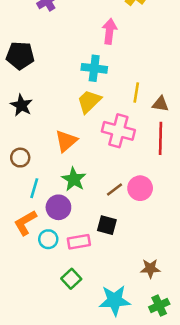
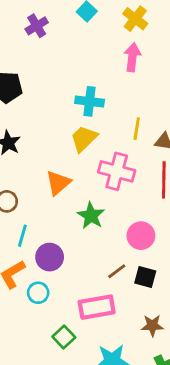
pink arrow: (109, 31) -> (132, 57), moved
green star: (74, 179) -> (91, 216), moved
brown line: (115, 189) -> (117, 271), moved
black square: (107, 225) -> (145, 277), moved
pink rectangle: (79, 242) -> (97, 307), moved, size x1.4

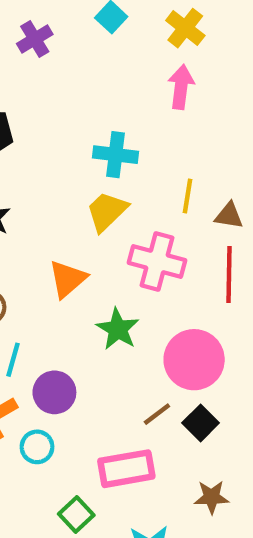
pink circle: (141, 236) -> (194, 360), size x1.4
black square: (145, 277) -> (201, 423), turned 30

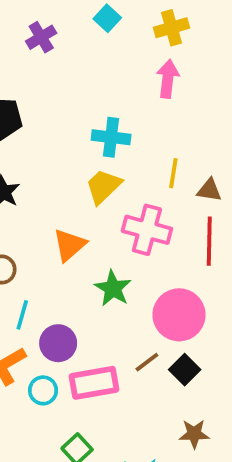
yellow cross: (185, 28) -> (171, 28), turned 36
pink rectangle: (126, 469) -> (94, 383), moved

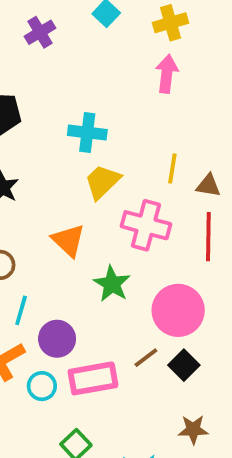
cyan cross: (111, 137) -> (87, 133), moved
orange triangle: (69, 245) -> (68, 240), turned -36

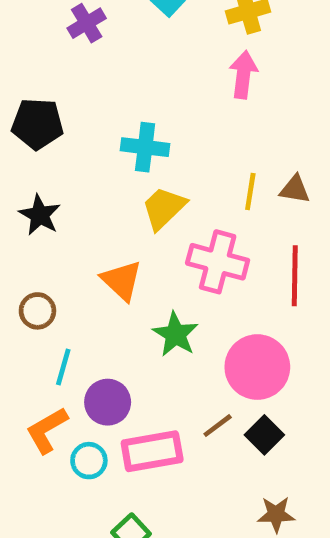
brown triangle: (208, 185) -> (295, 189), moved

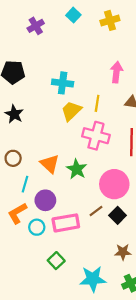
pink arrow: (243, 75) -> (116, 72), moved
yellow line: (250, 192) -> (97, 103), moved
orange triangle: (122, 280) -> (50, 164), moved

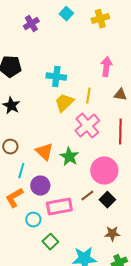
pink cross: (96, 136) -> (87, 126), turned 35
cyan circle: (37, 227) -> (33, 220), moved

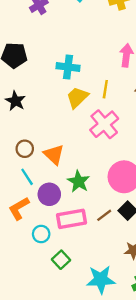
brown circle: (10, 147) -> (25, 149), moved
green star: (69, 157) -> (78, 181), moved
cyan line: (21, 171) -> (27, 177), turned -49
brown line: (87, 196) -> (104, 215), moved

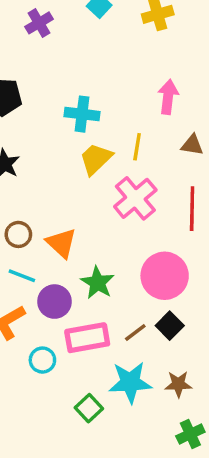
cyan line: (27, 177) -> (22, 276), turned -36
green square: (61, 260) -> (89, 408), moved
cyan star: (101, 280) -> (130, 382), moved

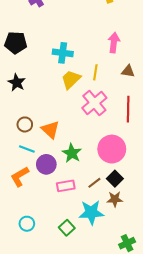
pink rectangle: (87, 338) -> (66, 186), size x0.7
cyan circle: (42, 360) -> (27, 224), moved
brown star: (178, 384) -> (115, 199), moved

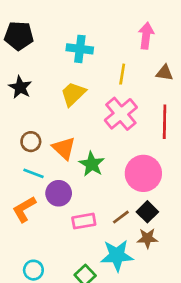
yellow trapezoid: (71, 79) -> (73, 94), moved
green star: (72, 153) -> (92, 164), moved

